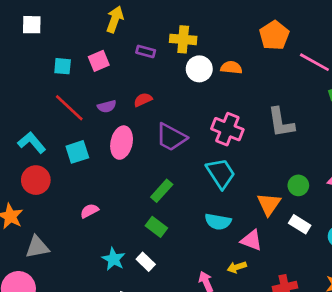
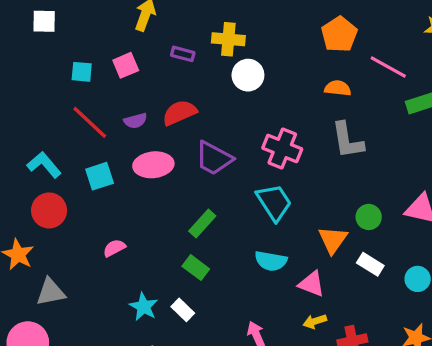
orange semicircle: (231, 68) -> (338, 88), moved
red semicircle: (143, 100) -> (179, 113), size x1.5
pink ellipse: (122, 143) -> (153, 165), turned 72
yellow arrow: (237, 267) -> (315, 321), moved

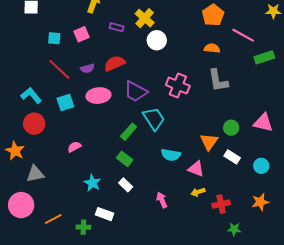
yellow cross: (228, 39) -> (145, 18), turned 36
cyan trapezoid: (274, 202) -> (154, 119), moved
white rectangle: (183, 310) -> (126, 185), moved

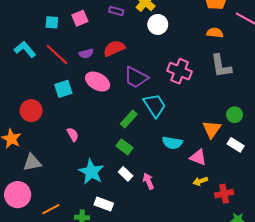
cyan L-shape: (31, 96) -> (25, 49), moved
pink ellipse: (98, 96) -> (98, 82), turned 35
pink semicircle: (74, 147) -> (73, 134), turned 88
cyan star: (92, 183) -> (91, 172), size x1.4
pink arrow: (162, 200) -> (148, 181), moved

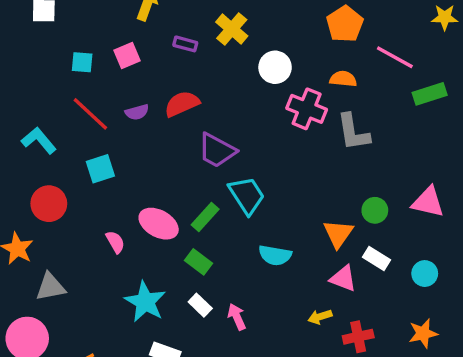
white circle: (158, 24) -> (275, 67), moved
cyan L-shape: (25, 49) -> (39, 140), moved
pink cross: (180, 71) -> (307, 109), moved
pink ellipse: (98, 82) -> (159, 224), moved
pink triangle: (198, 157) -> (343, 279), moved

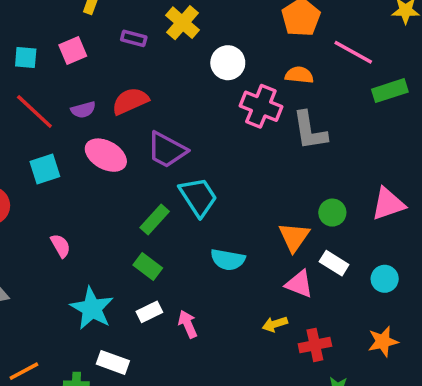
pink triangle: (428, 202) -> (388, 204), turned -32
pink ellipse: (159, 224) -> (106, 155), moved
white rectangle: (200, 305) -> (149, 312), turned -70

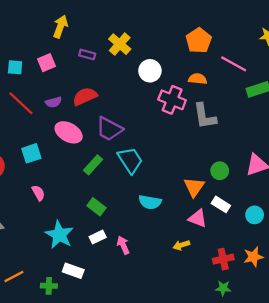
cyan square: (45, 169) -> (31, 153), moved
green rectangle: (155, 220) -> (93, 165), moved
red cross: (315, 345) -> (223, 259), moved

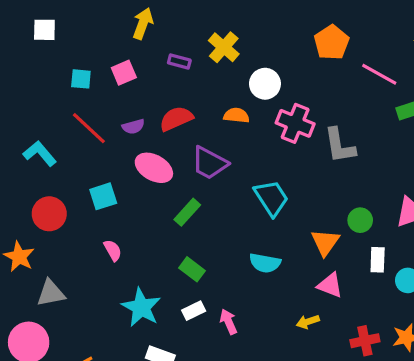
orange semicircle: (198, 79) -> (236, 115), moved
cyan trapezoid: (130, 160) -> (271, 198), moved
white rectangle: (221, 204) -> (378, 260), moved, turned 60

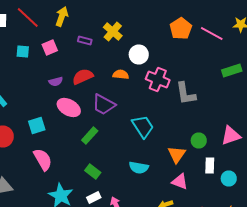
pink line: (379, 74) -> (212, 34), moved
red line: (89, 128) -> (28, 18), moved
pink semicircle: (113, 250) -> (43, 160), size x1.6

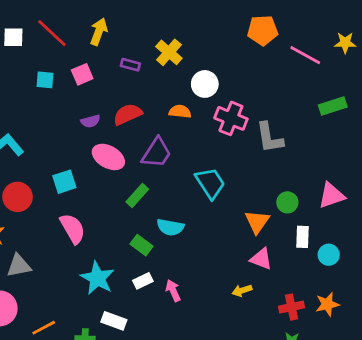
orange pentagon: (181, 28) -> (263, 30), moved, turned 30
purple trapezoid: (104, 104) -> (157, 153), turned -85
cyan semicircle: (139, 168) -> (170, 227), moved

